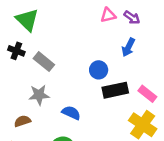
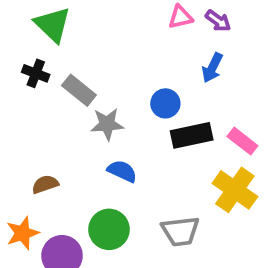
gray star: (39, 95) -> (107, 124), moved

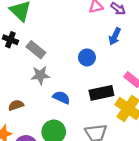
gray star: (107, 124) -> (40, 75), moved
black rectangle: (192, 135) -> (101, 93), moved

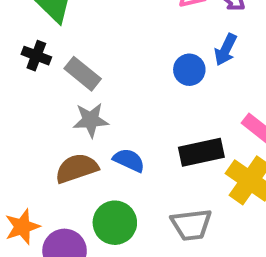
blue circle: (87, 57) -> (189, 70), moved
brown semicircle: (16, 105) -> (77, 168), moved, size x1.5

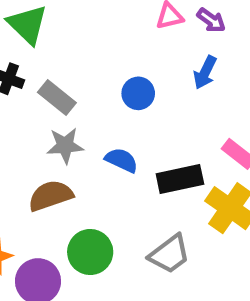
blue circle: (189, 70) -> (138, 93), moved
blue semicircle: (129, 160) -> (121, 160), moved
gray trapezoid: (191, 225) -> (170, 254), turned -30

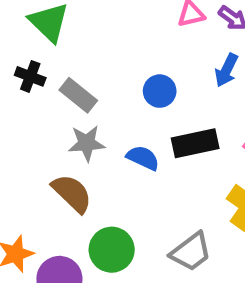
black rectangle: (180, 179) -> (195, 143), moved
brown semicircle: (51, 196) -> (72, 193), turned 63

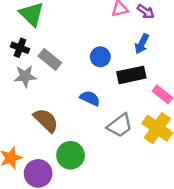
gray star: (87, 143) -> (25, 76), moved
black rectangle: (195, 143) -> (131, 75), moved
gray trapezoid: (191, 252) -> (120, 125), moved

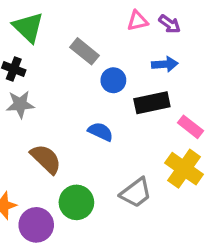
blue arrow: (142, 44) -> (165, 64), turned -120
gray rectangle: (50, 59) -> (84, 51), moved
gray trapezoid: (120, 125) -> (136, 193), moved

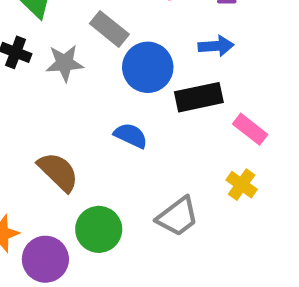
blue circle: (113, 80) -> (148, 67), size x1.5
gray star: (20, 104) -> (65, 63), moved
yellow cross: (184, 169) -> (242, 185), size x0.6

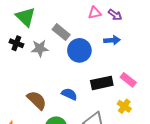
black rectangle: (199, 97) -> (102, 83), moved
blue semicircle: (131, 136) -> (69, 94), moved

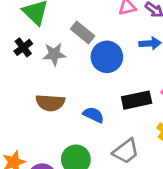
black cross: (16, 43) -> (23, 47), turned 32
brown semicircle: (37, 100) -> (50, 103), moved, turned 140

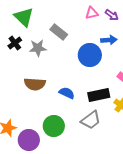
blue circle: (107, 57) -> (90, 55), moved
black rectangle: (137, 100) -> (99, 95), moved

